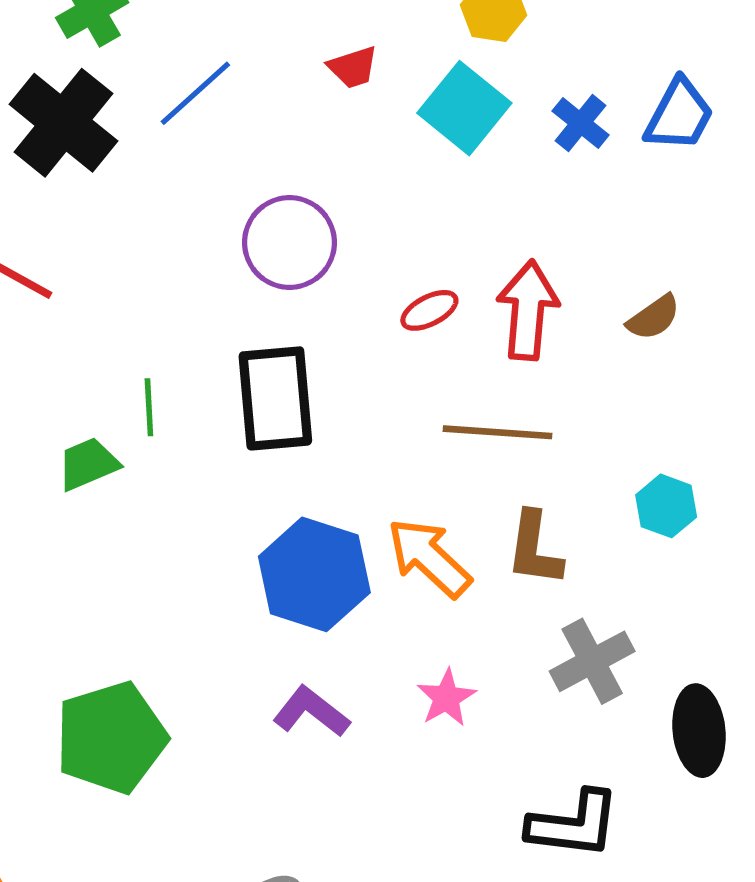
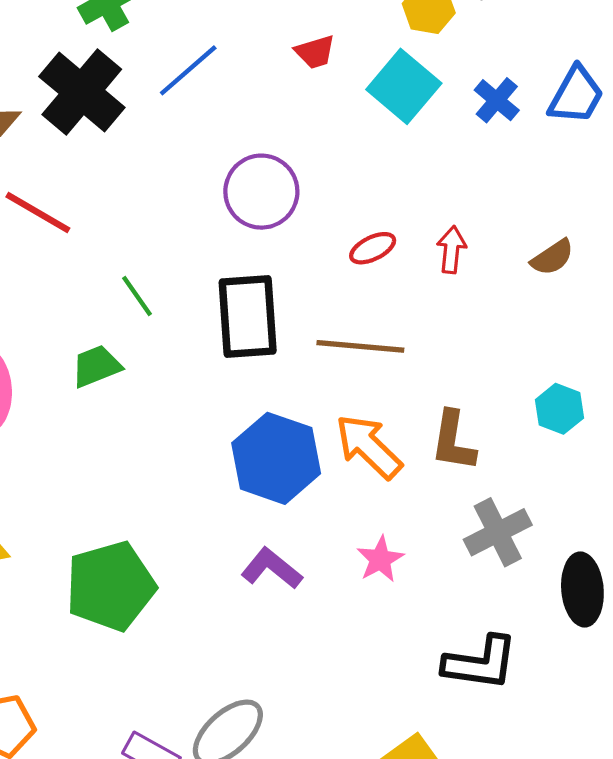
red arrow: (528, 310) -> (452, 250), size x0.6
green line: (149, 407) -> (137, 296), moved, turned -33
brown line: (498, 432) -> (360, 346), moved

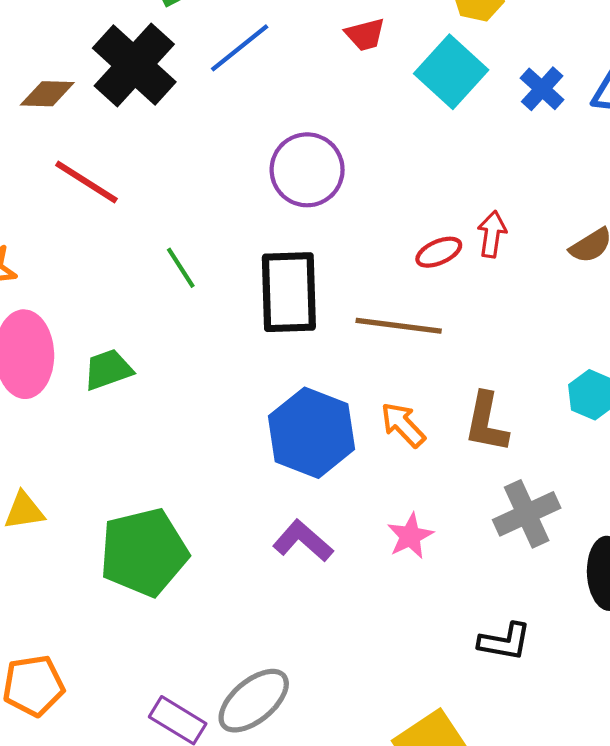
red ellipse: (373, 248) -> (439, 252), moved
green trapezoid: (96, 366) -> (108, 370), moved
orange arrow: (369, 447) -> (403, 425), size x0.7
black L-shape: (480, 663) -> (505, 642), size x0.7

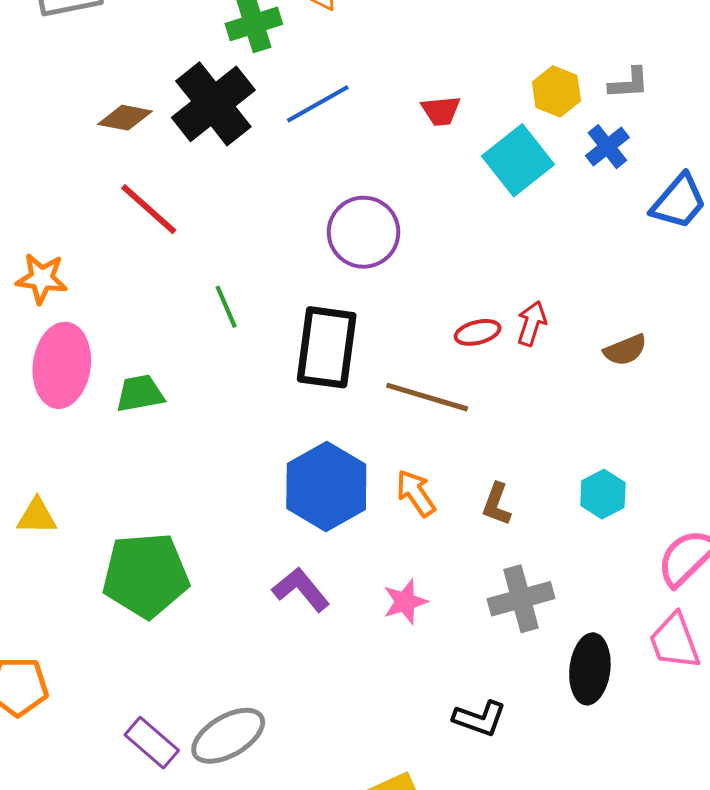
blue cross: (542, 89) -> (607, 147), moved
brown L-shape: (486, 422) -> (497, 504), size x0.7

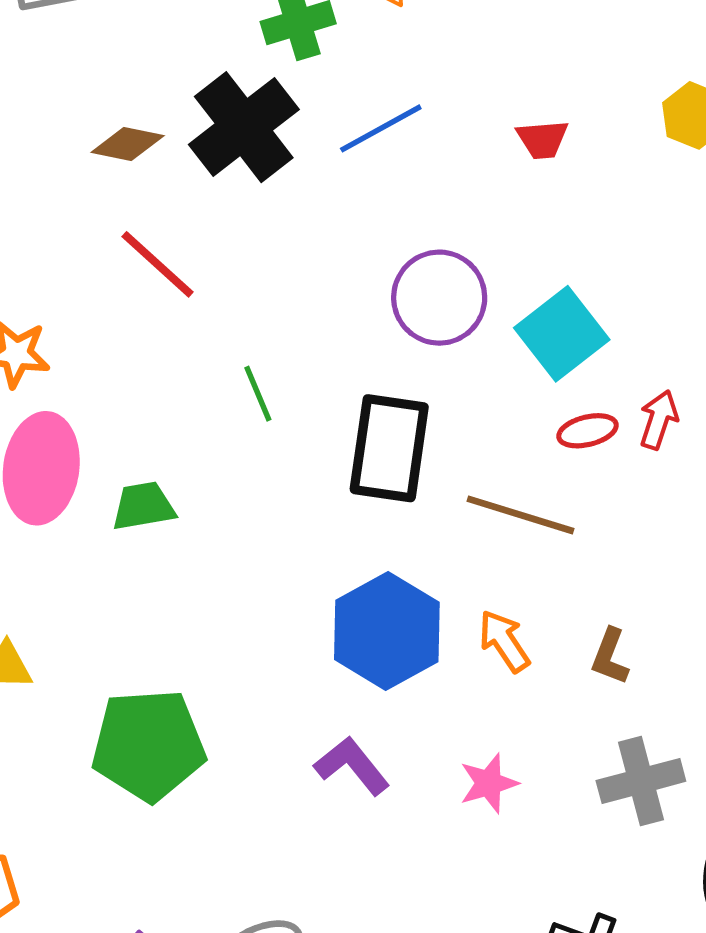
cyan square: (518, 160) -> (562, 334), moved

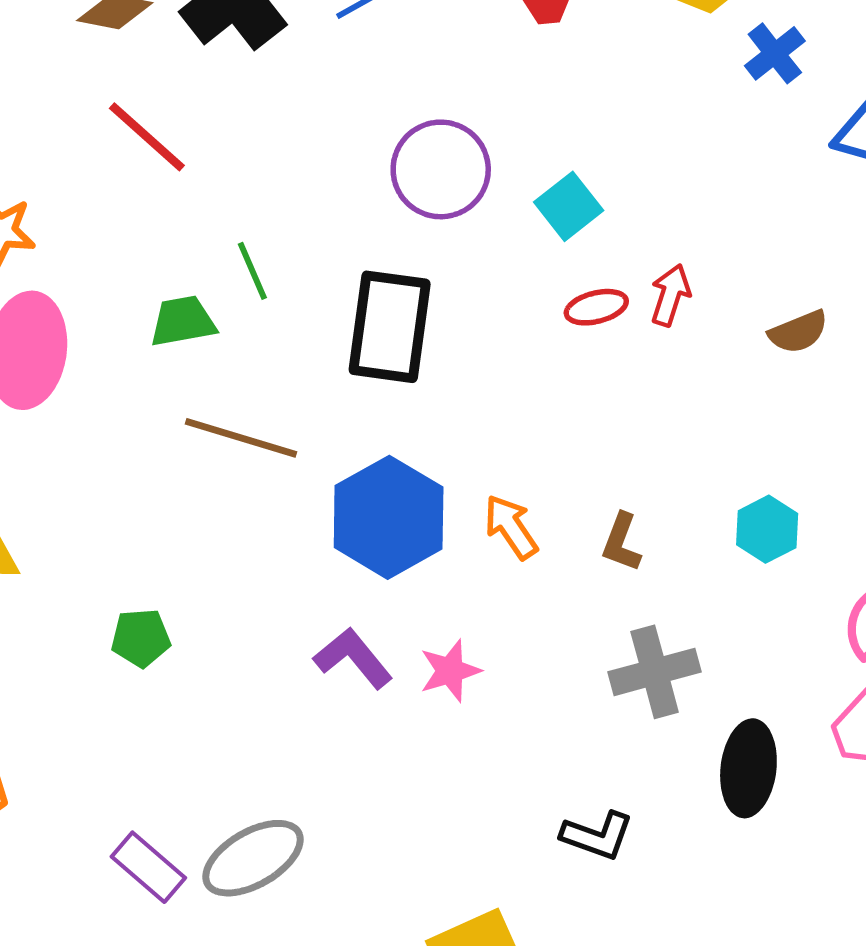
cyan square: (562, 334) -> (569, 206), size x0.7
green trapezoid: (143, 506) -> (183, 321), moved
brown line: (520, 515) -> (241, 438), moved
green pentagon: (148, 745) -> (141, 638), size x0.5
pink star: (489, 783) -> (450, 671), moved

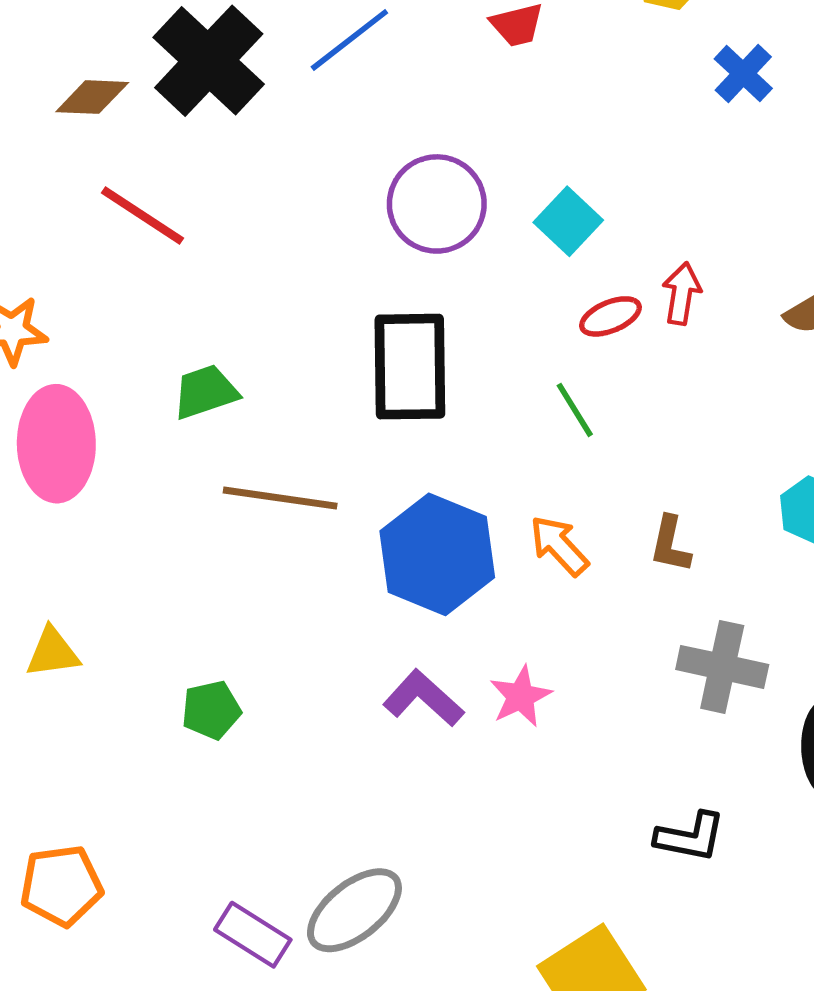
blue cross: (775, 53) -> (743, 74), moved
green line: (252, 271) -> (575, 410), moved
gray cross: (655, 672) -> (722, 667), turned 36

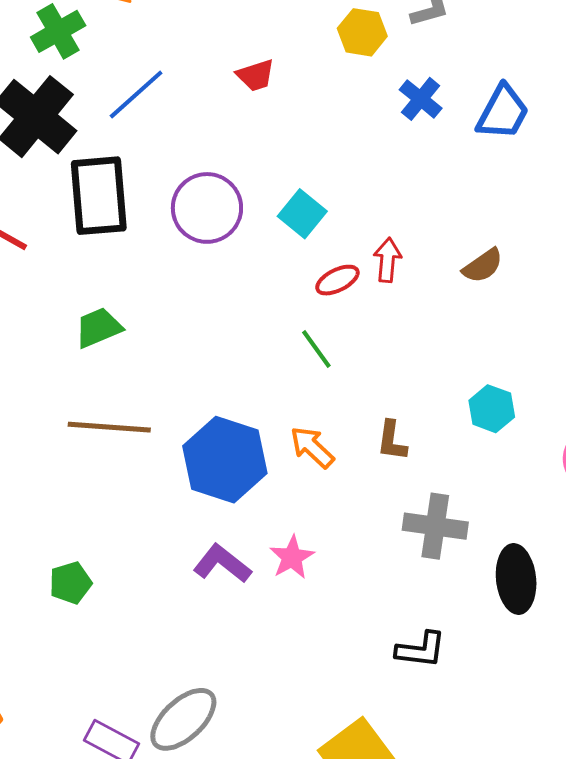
black rectangle: (410, 367) -> (99, 196), moved
green trapezoid: (205, 392) -> (98, 328), moved

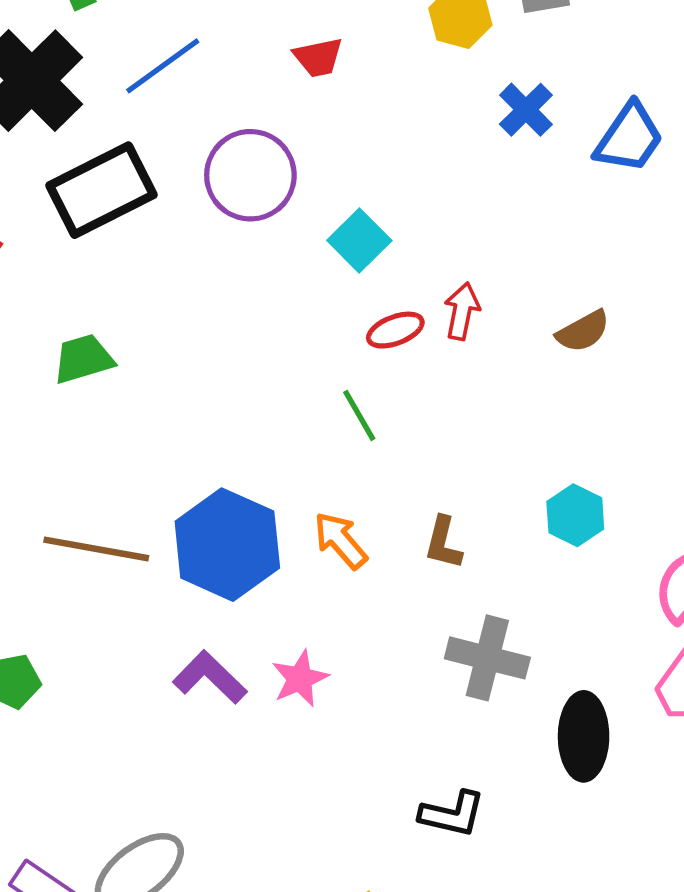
black rectangle: (99, 196) -> (101, 190), turned 62
purple circle: (207, 208) -> (250, 175), moved
brown line: (109, 427) -> (96, 549), moved

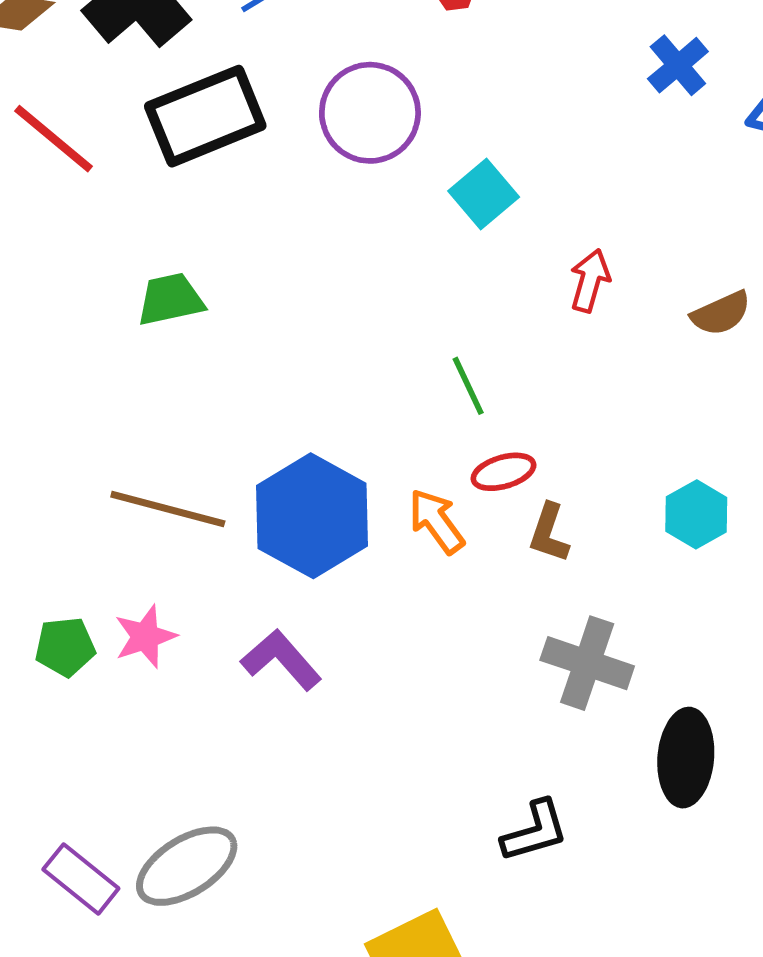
red ellipse: (395, 330) -> (503, 472), moved
pink star: (300, 679) -> (145, 637), moved
black L-shape: (452, 814) -> (535, 831), turned -34

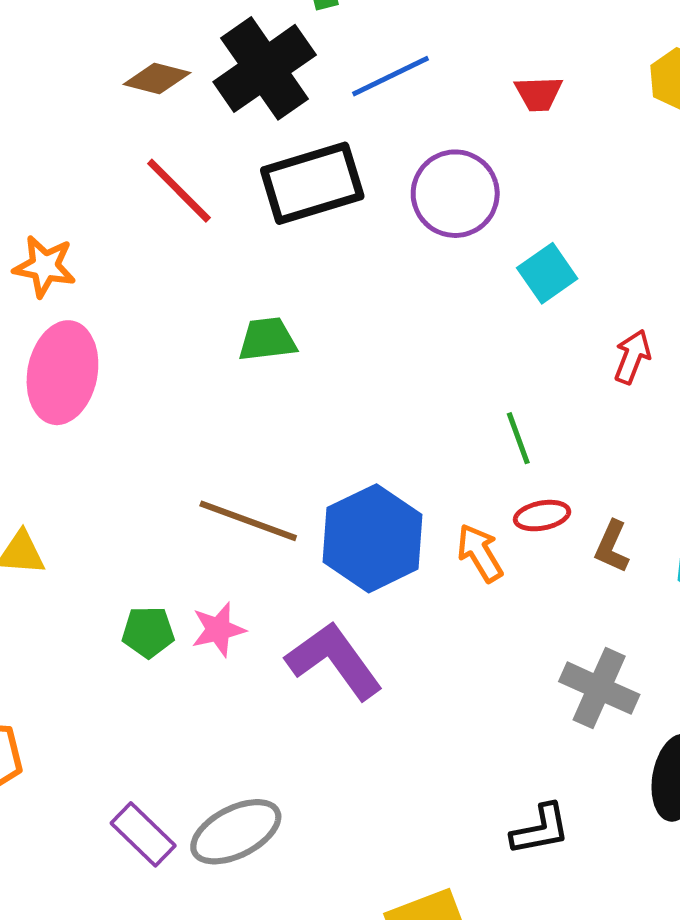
brown L-shape: (549, 533) -> (612, 547), moved
purple L-shape: (281, 660) -> (334, 661), size x1.4

